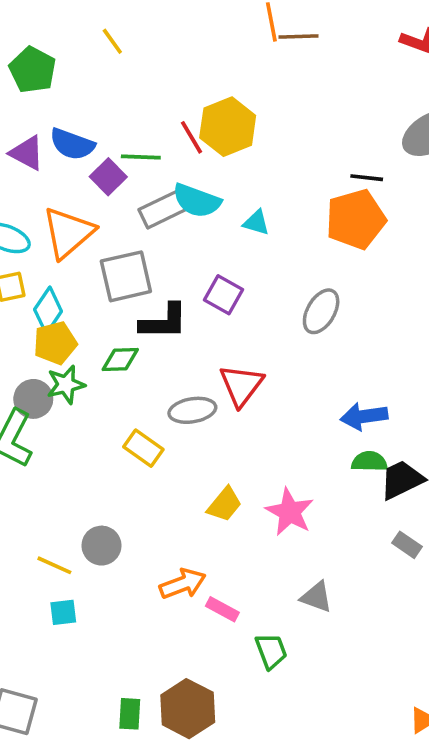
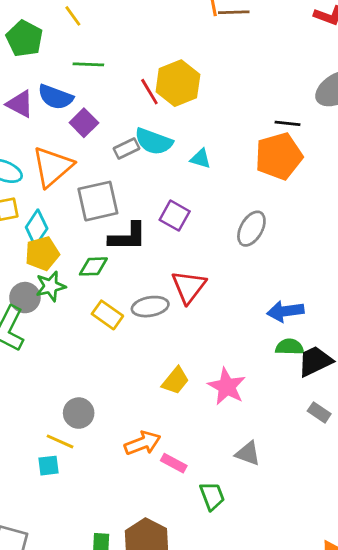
yellow line: (112, 41) -> (73, 16), moved
green line: (141, 157) -> (88, 64), moved
gray rectangle: (162, 210) -> (127, 148), size x0.7
yellow rectangle: (143, 448) -> (107, 315), moved
yellow line: (54, 565) -> (60, 441), moved

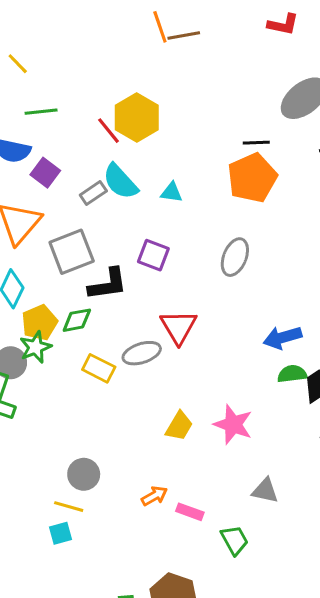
cyan semicircle: (154, 141) -> (120, 182), turned 36
yellow pentagon: (42, 253) -> (39, 323), moved
orange arrow: (143, 443) -> (154, 496), size x0.7

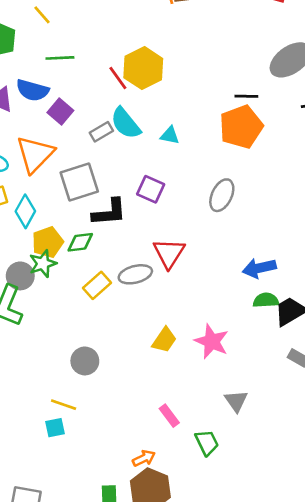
yellow rectangle: (99, 368) -> (97, 285), turned -72
gray circle: (84, 474) -> (85, 361), moved
gray triangle: (265, 491) -> (236, 401), turned 40
orange arrow: (154, 496) -> (144, 458), moved
pink rectangle: (190, 512) -> (169, 416), turned 30

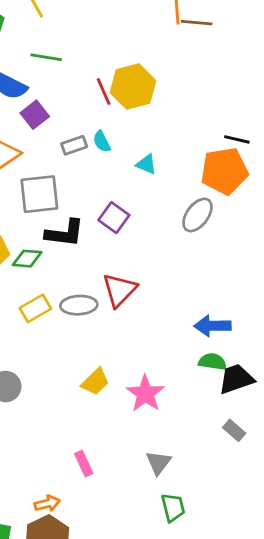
cyan semicircle: (126, 123) -> (102, 142), size x0.6
gray ellipse: (222, 195) -> (197, 215), moved
green trapezoid: (207, 443) -> (173, 507), moved

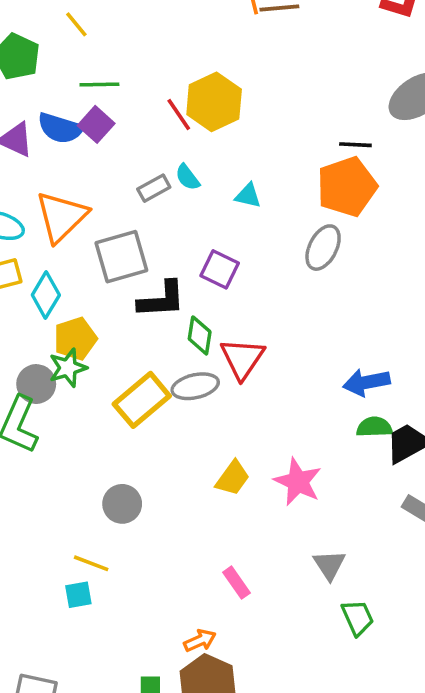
purple square: (35, 115) -> (96, 124), moved
green diamond: (27, 259) -> (200, 335), moved, turned -76
yellow rectangle: (35, 308) -> (142, 400), size x1.4

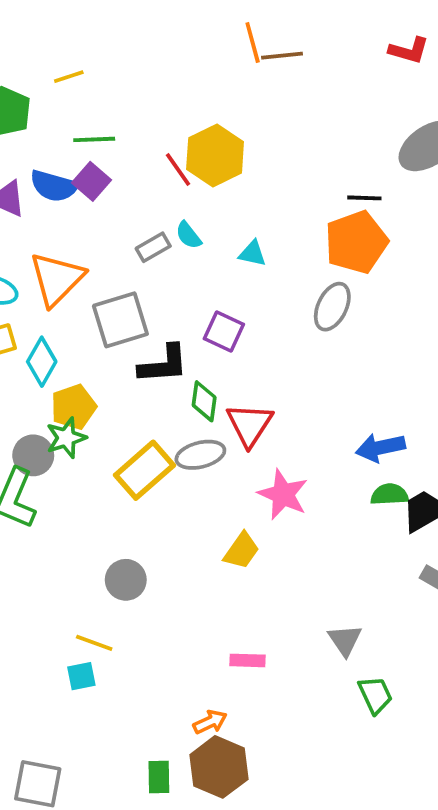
yellow line: (76, 24) -> (69, 77), turned -68
pink star: (298, 482) -> (283, 494), moved
pink rectangle: (237, 583) -> (247, 660), turned -52

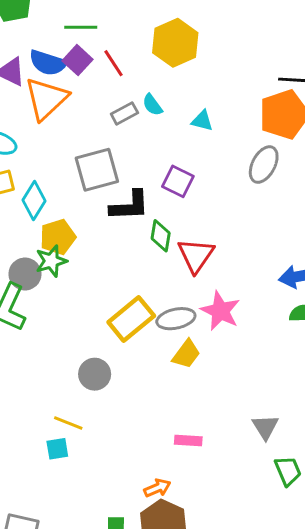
red line: (178, 169) -> (113, 63), moved
orange triangle: (57, 279) -> (46, 99), moved
gray ellipse: (200, 455) -> (176, 319), moved
yellow rectangle: (144, 470) -> (131, 319), moved

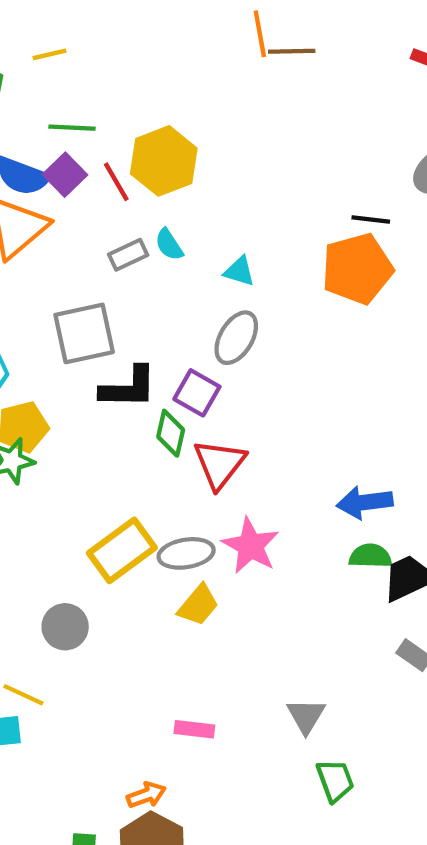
yellow hexagon: (175, 43) -> (164, 161), moved
gray ellipse: (264, 165) -> (236, 338), moved
purple square: (178, 181) -> (197, 393), moved

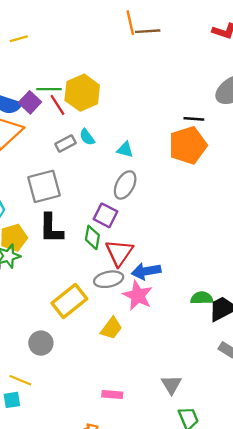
green line: (72, 128) -> (49, 89), moved
black L-shape: (128, 388) -> (51, 228), moved, turned 92
blue arrow: (365, 502) -> (146, 271), moved
gray ellipse: (186, 553) -> (109, 279), moved

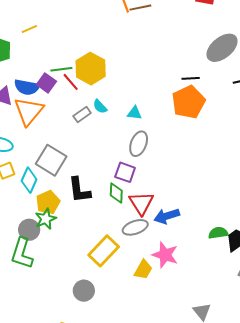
gray square: (44, 186) -> (51, 160), moved, turned -36
pink star: (138, 295) -> (165, 255), moved

